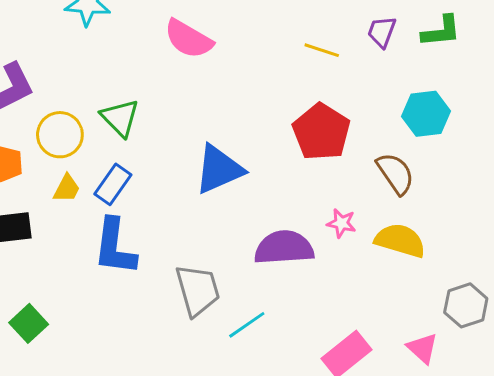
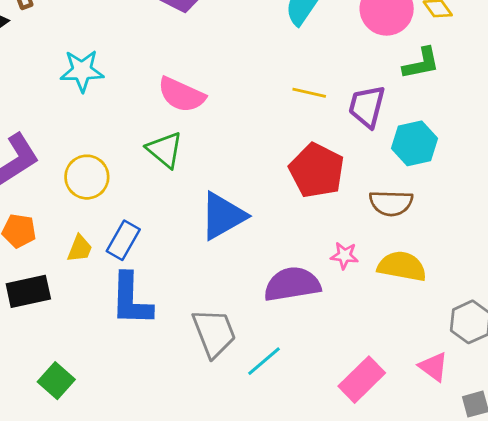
purple trapezoid: (382, 32) -> (367, 106), moved, size x1.4
green triangle: (120, 118) -> (165, 150), moved
yellow circle: (60, 135) -> (87, 177), moved
brown semicircle: (395, 173) -> (391, 203), turned 132

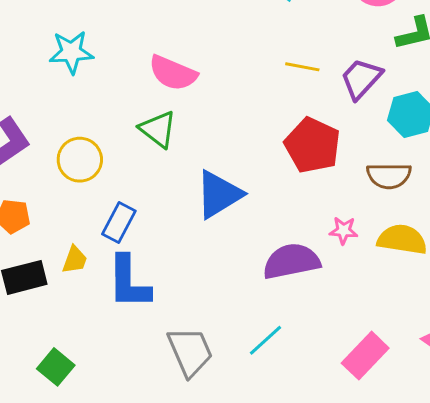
purple trapezoid: (367, 106) -> (361, 79), turned 30
yellow trapezoid: (80, 249) -> (75, 260), moved
gray trapezoid: (214, 333) -> (190, 352), moved

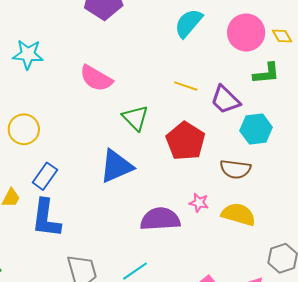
purple trapezoid: (361, 79) -> (225, 100), turned -96
green triangle: (158, 129) -> (135, 118), moved

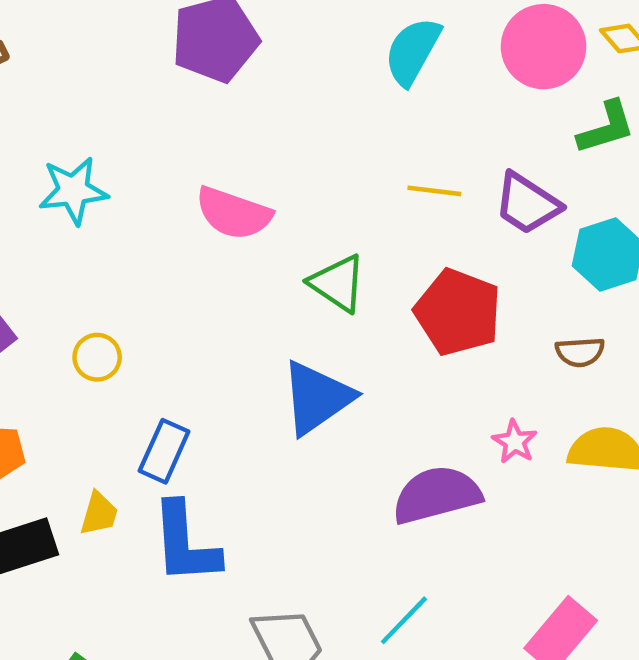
yellow circle: (24, 129) -> (97, 357), size x0.7
brown semicircle: (235, 169) -> (580, 352), size x0.7
pink star: (199, 203) -> (515, 442), turned 30

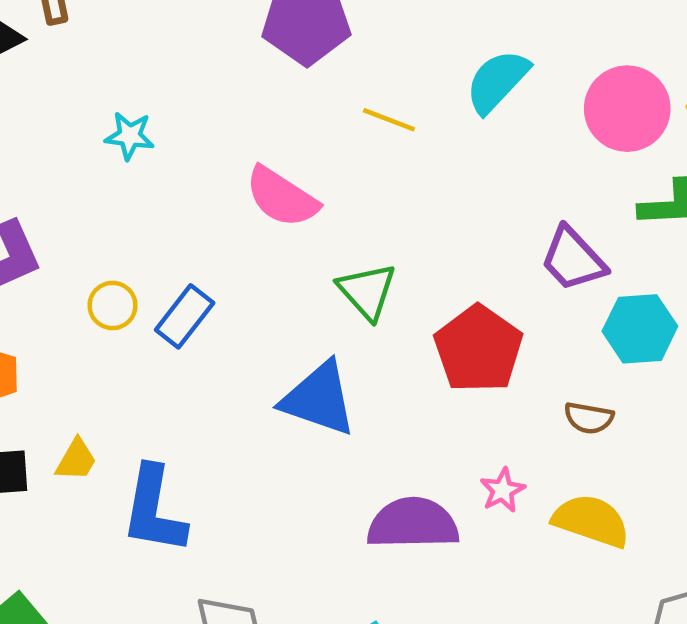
cyan star: (73, 191) -> (130, 136), size x0.7
yellow line: (434, 191) -> (389, 120), moved
blue triangle: (317, 398) -> (319, 399), turned 40
blue rectangle: (164, 451) -> (185, 316), moved

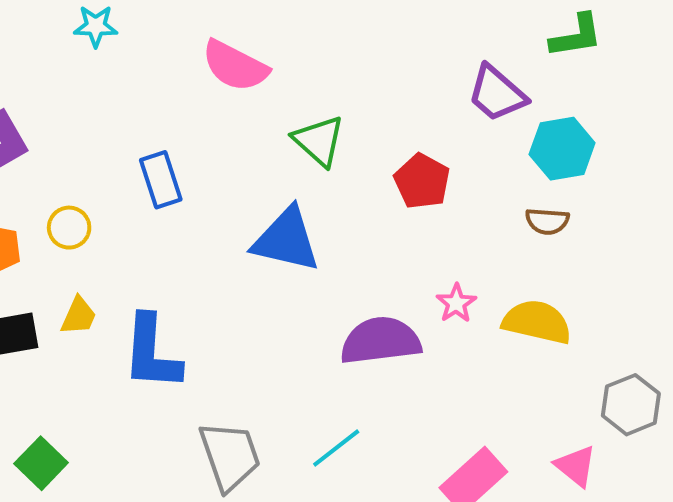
yellow circle: (113, 305) -> (69, 228), moved
blue rectangle: (185, 316) -> (161, 180), turned -50
red pentagon: (478, 349) -> (422, 181), size x0.7
brown semicircle: (589, 418) -> (547, 221), moved

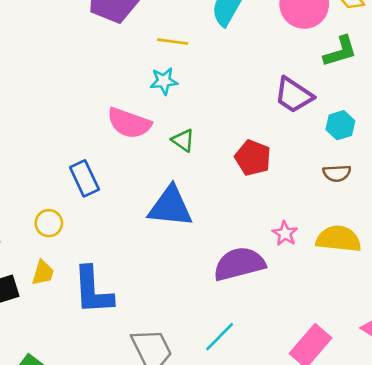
cyan star: (96, 26) -> (164, 81), moved
pink semicircle: (235, 66) -> (129, 123), moved
green triangle: (319, 141) -> (183, 140), size x0.7
cyan hexagon: (562, 149) -> (340, 125), size x0.7
yellow circle: (69, 228) -> (49, 223), moved

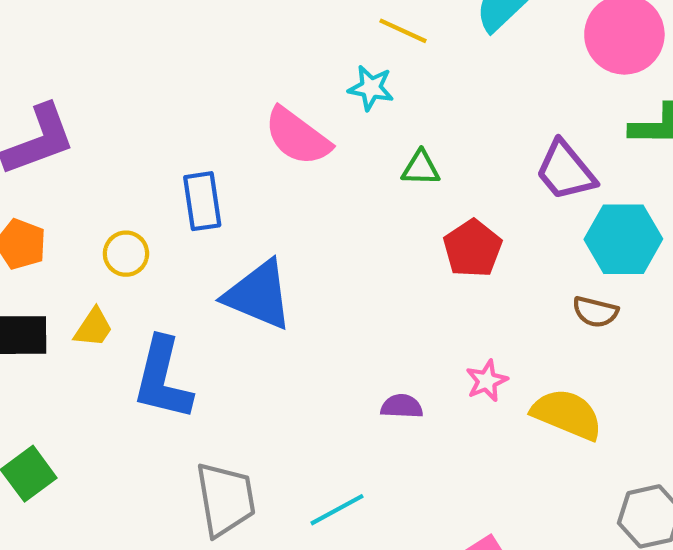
cyan hexagon: (340, 125) -> (623, 239), size x1.6
green triangle: (183, 140) -> (421, 168), moved, turned -50
blue triangle: (170, 207) -> (258, 295), moved
purple semicircle: (239, 264) -> (402, 406), size x0.5

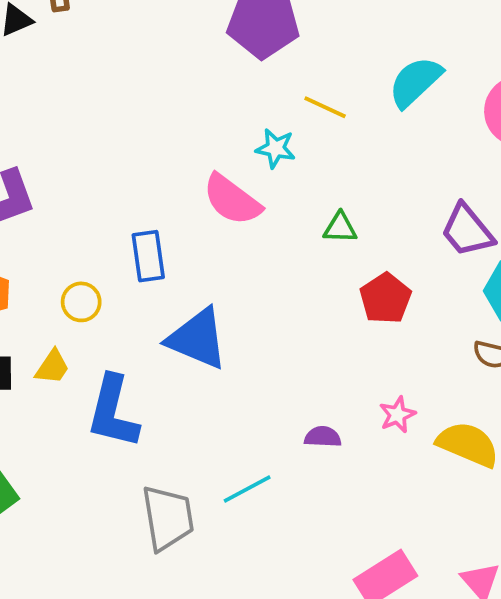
cyan star: (371, 88) -> (276, 148), moved
cyan line: (337, 510) -> (247, 489), moved

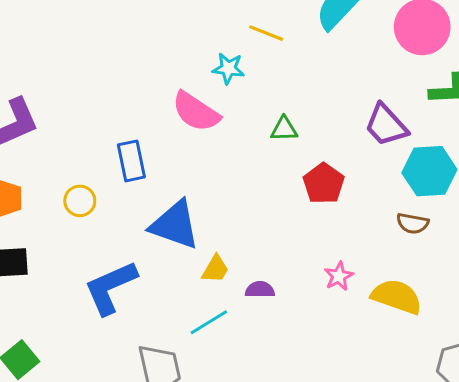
yellow trapezoid: (52, 367) -> (215, 269), moved
blue L-shape: (113, 412) -> (110, 288), turned 56
purple semicircle: (323, 437) -> (260, 290), moved
cyan line: (247, 489) -> (209, 322), moved

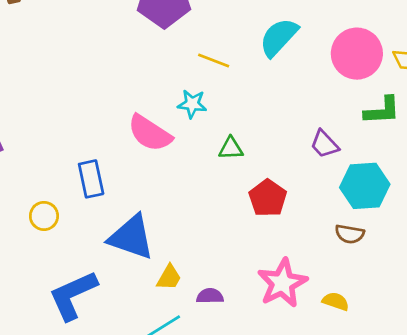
cyan star: (228, 68) -> (192, 104), moved
purple trapezoid: (386, 125) -> (324, 144), size x0.7
pink star: (339, 276) -> (282, 283), size x1.8
yellow semicircle: (397, 297) -> (336, 301), size x0.6

